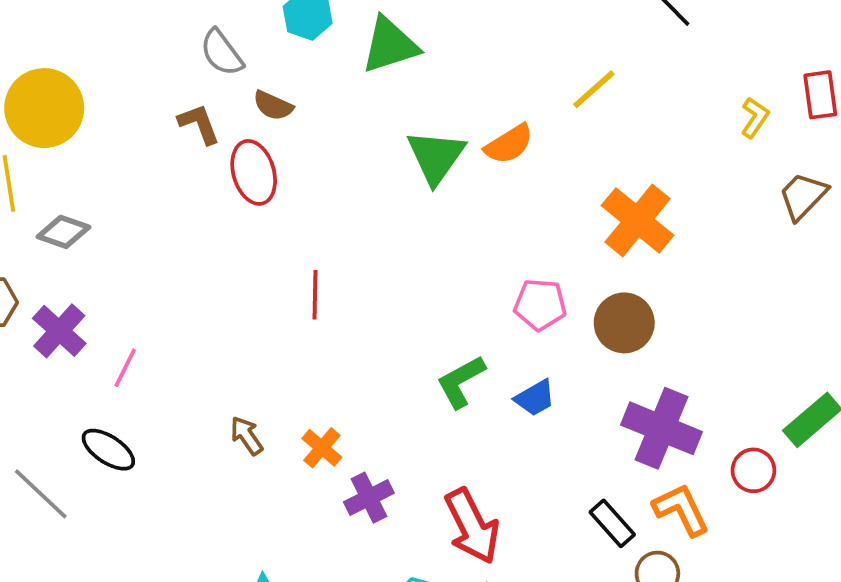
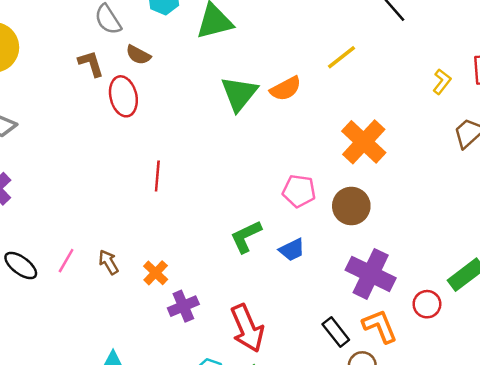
pink line: (125, 368) -> (66, 261), moved

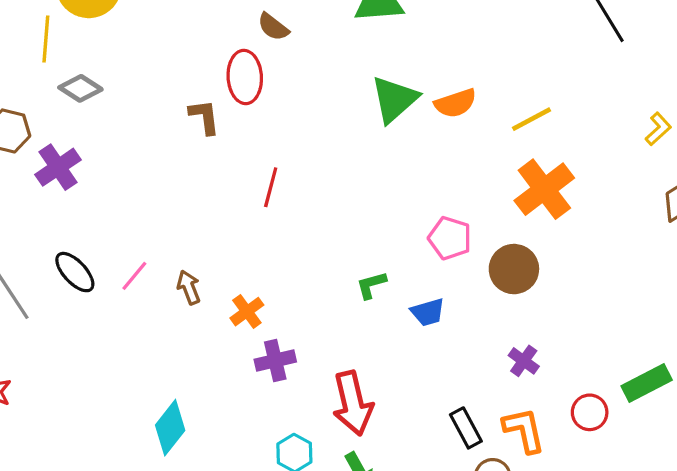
yellow line: (341, 57) -> (531, 119), moved
brown L-shape: (91, 64) -> (204, 117), moved
green L-shape: (246, 237) -> (371, 285), size x0.7
purple cross: (371, 274) -> (524, 361), size x0.5

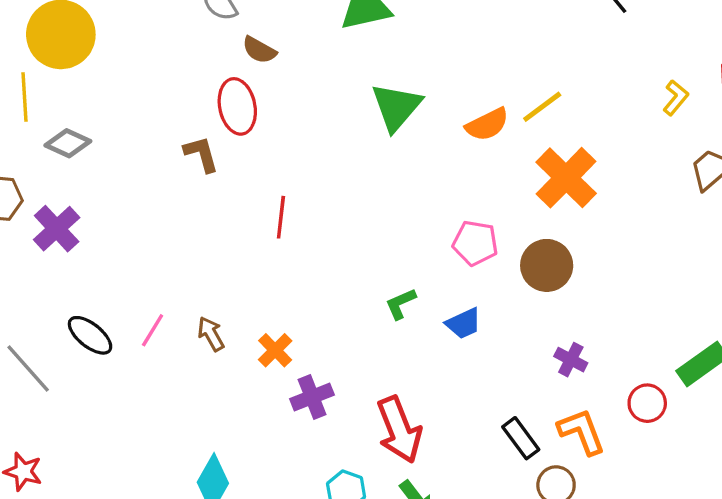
orange semicircle: (455, 103) -> (487, 124), moved

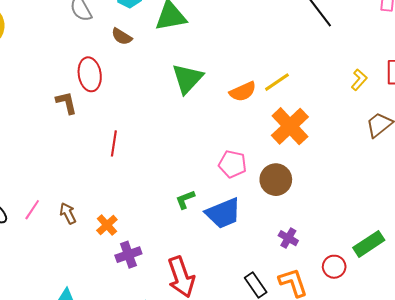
brown semicircle: (259, 50) -> (122, 36), moved
blue trapezoid: (464, 323) -> (223, 213), size x1.6

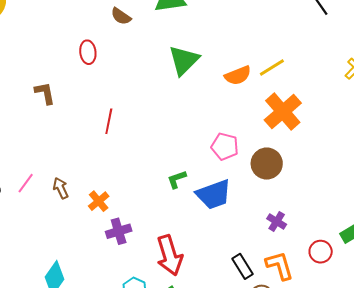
red ellipse: (90, 74) -> (88, 52), size x0.7
brown L-shape: (66, 103) -> (45, 93), moved

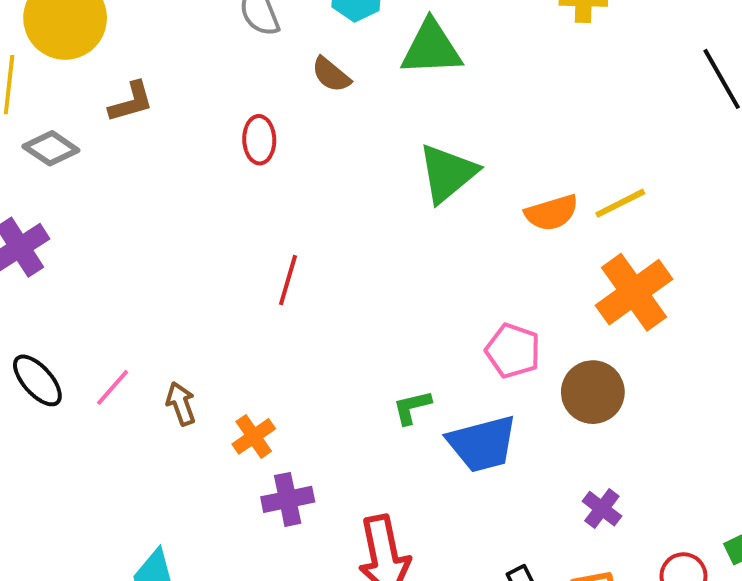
brown L-shape: (45, 93) -> (131, 102), moved, turned 80

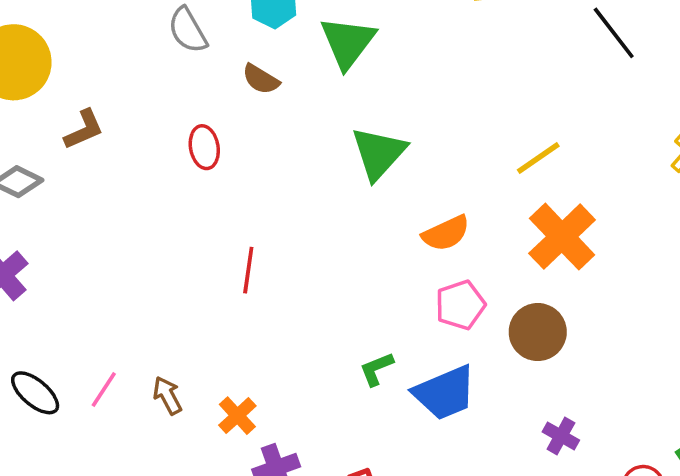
green triangle: (431, 48) -> (348, 42), turned -42
orange semicircle: (552, 213) -> (446, 233), moved
pink pentagon: (513, 351) -> (460, 305), turned -30

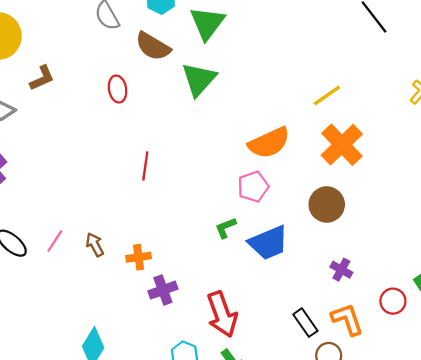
brown semicircle: (261, 79) -> (153, 46), size x1.5
green triangle: (379, 153) -> (199, 79), moved
orange semicircle: (446, 233) -> (269, 143), size x1.4
pink pentagon: (460, 305) -> (253, 187), moved
orange cross: (237, 416) -> (139, 257), turned 35

